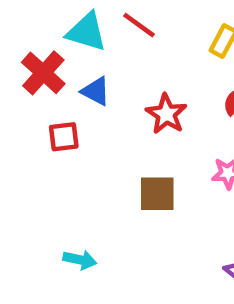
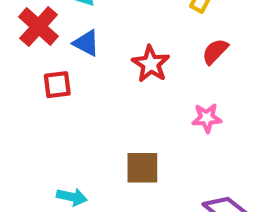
brown square: (157, 194) -> (142, 168), moved

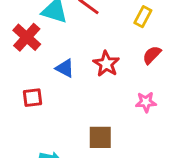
blue triangle: (86, 43) -> (65, 68), moved
red square: (57, 85) -> (33, 98), moved

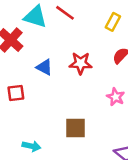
red star: (106, 64) -> (81, 63), turned -30
pink star: (146, 102) -> (116, 97), turned 30

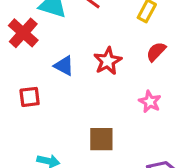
red star: (81, 63) -> (108, 61), turned -30

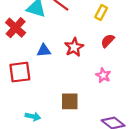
blue triangle: (64, 66) -> (44, 50), turned -32
red square: (30, 97) -> (20, 72), size x1.5

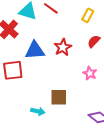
blue triangle: (44, 50) -> (35, 50), size x1.5
cyan arrow: (33, 117) -> (38, 111), moved

